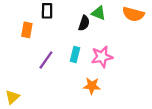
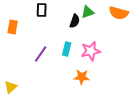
green triangle: (99, 13) -> (88, 12), turned -40
orange rectangle: (27, 30) -> (13, 27), moved

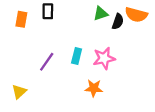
black semicircle: (75, 21) -> (118, 22), moved
orange rectangle: (13, 27) -> (21, 19), moved
yellow triangle: (11, 87) -> (19, 92), moved

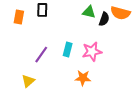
green triangle: (101, 14) -> (89, 12), turned 32
yellow triangle: (19, 92) -> (28, 81), moved

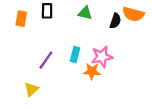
green triangle: (89, 12) -> (85, 13), moved
orange star: (83, 78) -> (92, 71), moved

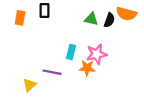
green triangle: (85, 13) -> (91, 19), moved
purple line: (46, 60) -> (52, 72), moved, turned 66

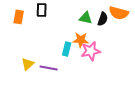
orange star: (87, 68) -> (81, 40), moved
yellow triangle: (30, 85) -> (28, 64), moved

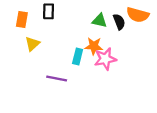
black semicircle: (103, 19) -> (119, 22), turned -40
yellow triangle: (28, 64) -> (32, 44), moved

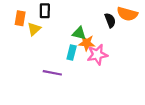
green triangle: (99, 21) -> (79, 33), moved
yellow triangle: (32, 44) -> (34, 29), moved

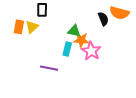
orange rectangle: (20, 18) -> (19, 27), moved
pink star: (97, 55) -> (91, 51), turned -30

